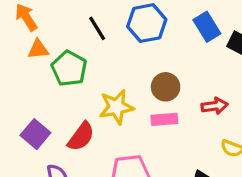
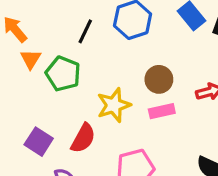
black line: (97, 28) -> (85, 31), turned 65
orange triangle: (38, 49) -> (31, 59), turned -45

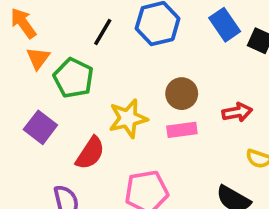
purple square: (39, 142) -> (40, 127), moved

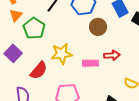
brown circle: (182, 94) -> (98, 27), moved
red arrow: (237, 112) -> (112, 55), moved

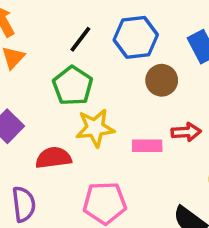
green pentagon: (34, 28) -> (73, 86), moved
red semicircle: (39, 70) -> (53, 158), turned -138

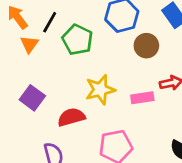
black line: (80, 39) -> (50, 22), moved
green pentagon: (73, 86) -> (77, 40), moved

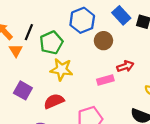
green pentagon: (77, 40) -> (51, 43), turned 30
yellow star: (100, 90) -> (61, 69), moved, turned 30

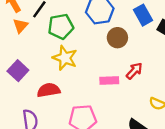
red arrow: (125, 66) -> (134, 71), turned -42

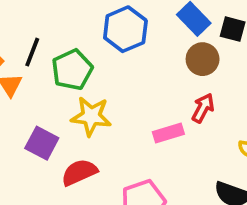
brown circle: (117, 38) -> (203, 59), moved
purple square: (18, 71) -> (42, 143), moved

